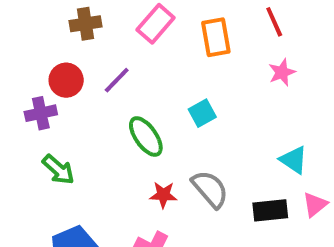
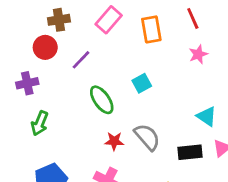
red circle: (66, 80) -> (45, 47), moved
green arrow: (58, 170) -> (40, 123), turned 70

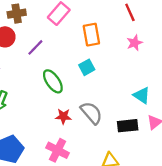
orange rectangle: (151, 29) -> (91, 35), moved

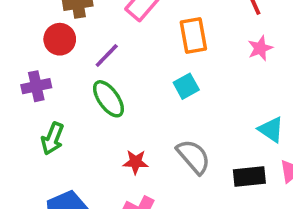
green ellipse: (53, 81) -> (108, 99), moved
red star: (63, 116) -> (136, 162), moved

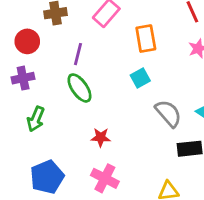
red circle: (60, 39) -> (27, 41), moved
purple line: (107, 55) -> (78, 54), turned -30
gray semicircle: (193, 157) -> (168, 113), moved

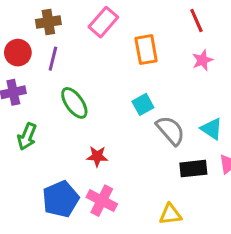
purple line: (78, 54) -> (53, 59), moved
cyan square: (140, 78) -> (143, 104), moved
blue pentagon: (47, 177) -> (61, 199), moved

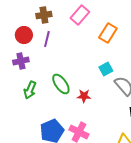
orange rectangle: (146, 50) -> (108, 33), turned 42
green ellipse: (74, 103) -> (61, 84), moved
red star: (97, 156) -> (84, 96), moved

